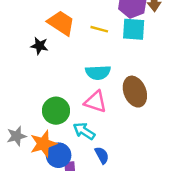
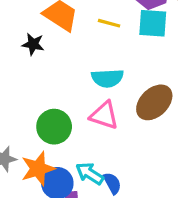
brown ellipse: (135, 92) -> (154, 102), turned 68
cyan arrow: (84, 131) -> (90, 174), moved

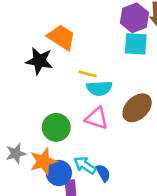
yellow line: (109, 23) -> (88, 74), moved
black star: (33, 44) -> (39, 61), size x1.5

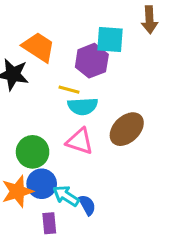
purple hexagon: (134, 18) -> (92, 61), moved
cyan square: (136, 44) -> (110, 39), moved
blue circle: (59, 173) -> (42, 184), moved

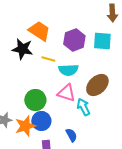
cyan square: (110, 39) -> (102, 41), moved
yellow line: (69, 90) -> (48, 59), moved
cyan arrow: (66, 196) -> (83, 107), moved, turned 30

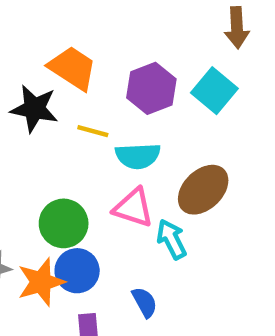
cyan square: (102, 41) -> (214, 91), turned 36

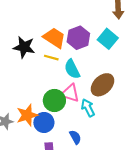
orange trapezoid: (73, 68) -> (54, 38), moved
cyan semicircle: (138, 156) -> (72, 69), turned 66
green circle: (64, 223) -> (54, 100), moved
orange star: (41, 282) -> (27, 115), moved

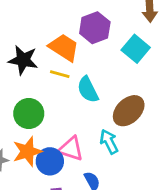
purple hexagon: (78, 38) -> (95, 28), moved
pink triangle: (70, 93) -> (71, 149), moved
green circle: (54, 100) -> (29, 114), moved

